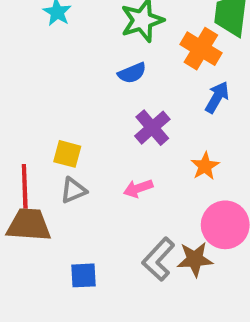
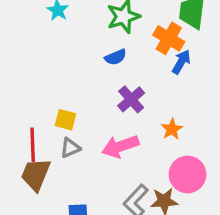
blue arrow: (217, 97) -> (181, 62), moved
pink arrow: (138, 188) -> (120, 146), size x1.6
brown trapezoid: (29, 225) -> (36, 174), turned -72

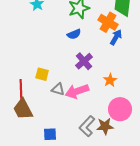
gray triangle: (70, 148) -> (58, 89), moved, turned 40
brown trapezoid: (36, 174) -> (23, 109), turned -50

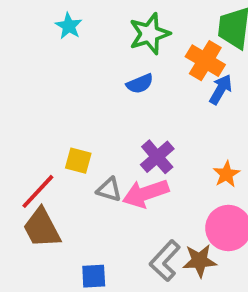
purple cross: (84, 61) -> (157, 157), moved
orange star: (110, 80) -> (226, 174), moved
red line: (21, 90) -> (38, 191), turned 45

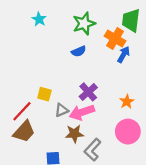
gray triangle: (109, 190) -> (62, 110), turned -40
brown trapezoid: (42, 228) -> (24, 132), turned -110
brown star: (200, 261) -> (74, 134), moved

